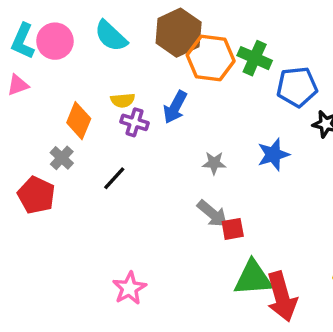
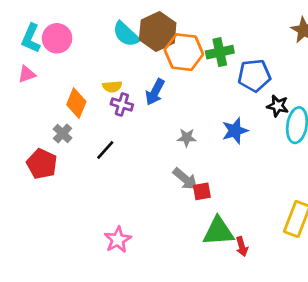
cyan semicircle: (111, 36) -> (126, 34), moved
green cross: (255, 58) -> (220, 52), turned -36
red arrow: (282, 297) -> (242, 247), size x0.5

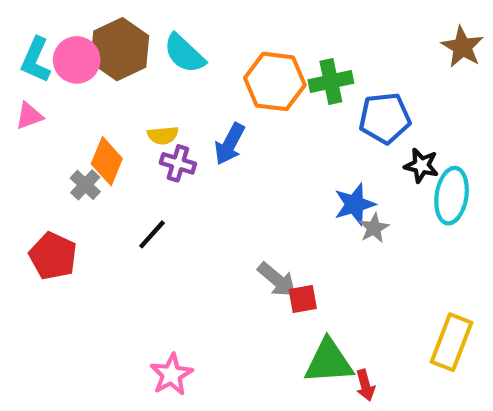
brown hexagon: (158, 31) -> (120, 49), moved
gray cross: (63, 133) -> (85, 185), moved
gray star: (187, 138) -> (374, 228), moved, turned -30

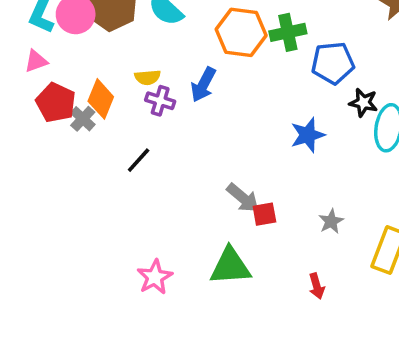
gray star: (374, 228) -> (331, 221), moved
red pentagon: (53, 256) -> (56, 103), moved
green triangle: (329, 362) -> (230, 266), moved

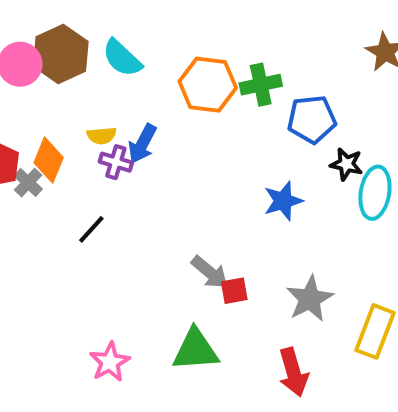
blue arrow: (203, 85) -> (142, 144), moved
gray star: (331, 221) -> (310, 299), size x1.6
red arrow: (317, 286) -> (293, 372), size x1.6

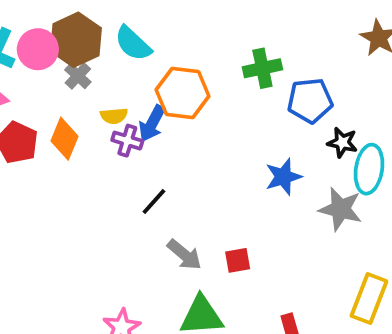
orange hexagon: (208, 85) -> (182, 93), moved
gray cross: (28, 183) -> (78, 76), moved
black line: (91, 229) -> (154, 201), moved
gray arrow: (210, 272) -> (184, 255), moved
gray star: (310, 299) -> (340, 209), moved, turned -30

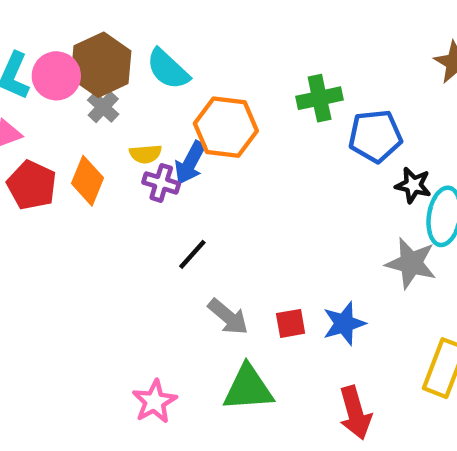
blue star: (283, 177) -> (344, 323), moved

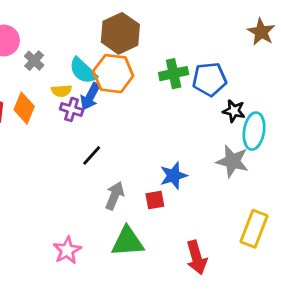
brown hexagon: (101, 65) -> (120, 33), moved
cyan semicircle: (168, 69) -> (83, 71), moved
green cross: (320, 98) -> (174, 74), moved
gray arrow: (228, 317) -> (115, 196), turned -108
blue star: (344, 323) -> (174, 176), moved

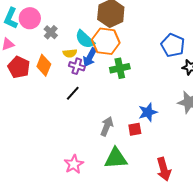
green cross: (174, 74) -> (120, 68), moved
blue pentagon: (209, 79) -> (173, 45), turned 30
black line: (92, 155) -> (73, 93), moved

